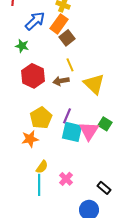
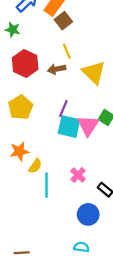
yellow pentagon: (41, 118) -> (21, 107), moved
orange star: (30, 139) -> (19, 151), moved
pink cross: (66, 179) -> (78, 175), moved
cyan line: (39, 185) -> (46, 185), moved

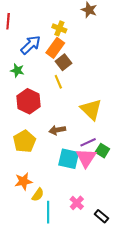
yellow line: (67, 51) -> (58, 82), moved
brown arrow: (57, 69) -> (57, 130), moved
purple line: (63, 109) -> (88, 142), moved, turned 42

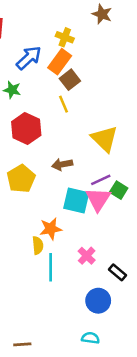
orange star: (23, 181) -> (51, 229), moved
yellow semicircle: (38, 195) -> (38, 245), turned -40

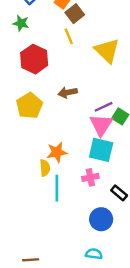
yellow triangle: (105, 139) -> (107, 51), moved
cyan square: (76, 200) -> (101, 150), moved
pink cross: (87, 256) -> (90, 177), turned 35

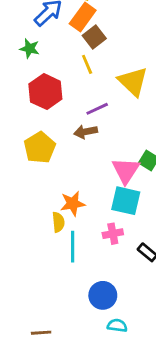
purple line: (103, 107) -> (97, 109), moved
blue circle: (101, 219) -> (103, 295), moved

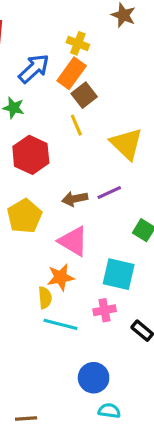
purple line: (97, 109) -> (109, 193), moved
pink triangle: (126, 171) -> (73, 241), moved, turned -32
cyan line: (73, 247) -> (61, 324), turned -76

